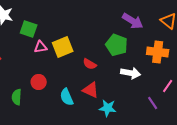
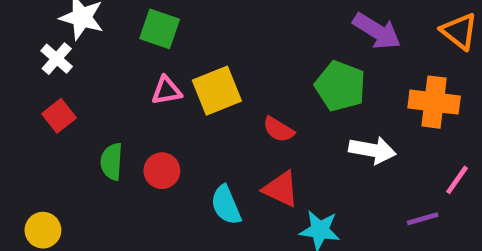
green square: (29, 29) -> (160, 29), moved
green semicircle: (17, 97) -> (112, 162), moved
purple line: (153, 103) -> (423, 219), turned -72

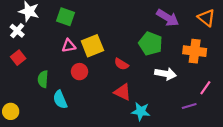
red circle: (162, 171) -> (79, 72), moved
cyan semicircle: (226, 205) -> (60, 100), moved

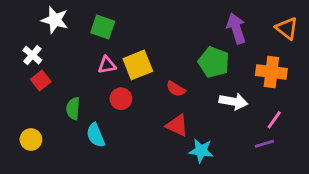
purple arrow: (168, 18) -> (236, 28), turned -140
white cross: (17, 31) -> (32, 55), moved
pink line: (205, 88) -> (274, 120), moved
yellow circle: (11, 111) -> (31, 139), moved

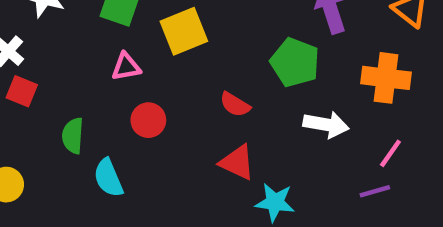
yellow square: (138, 65) -> (184, 31), moved
red square: (41, 80) -> (22, 91), turned -30

